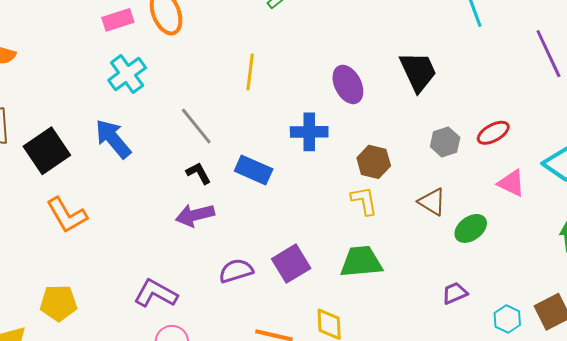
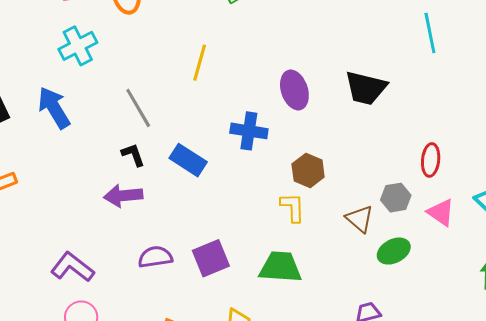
black trapezoid: (418, 72) -> (366, 88), turned 120
red ellipse: (493, 133) -> (431, 160), turned -64
gray hexagon: (445, 142) -> (396, 198), moved

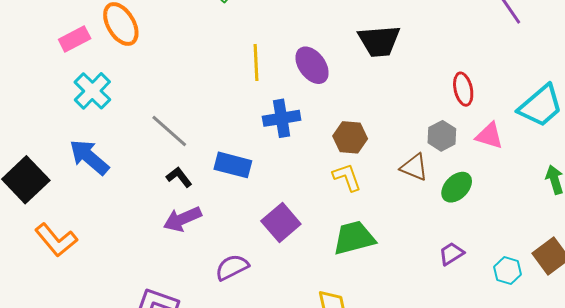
yellow line: (200, 63) -> (256, 62), moved
purple square: (211, 258) -> (281, 223), moved

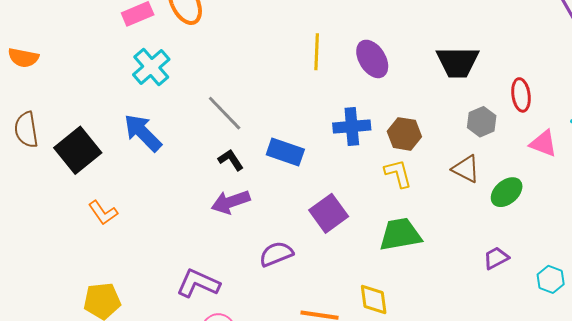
black trapezoid: (379, 41) -> (458, 62), moved
blue cross: (282, 118) -> (352, 127), moved
gray hexagon: (442, 136) -> (482, 122), moved
orange L-shape: (56, 240) -> (103, 213), size x0.7

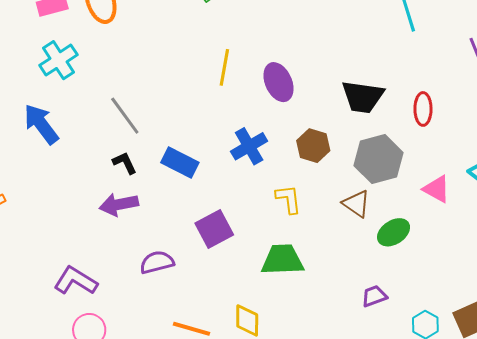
red ellipse: (521, 95) -> (423, 109), moved
gray hexagon: (482, 122) -> (378, 159), size x1.6
blue cross: (352, 127) -> (249, 146), turned -33
brown hexagon: (404, 134) -> (313, 146), moved

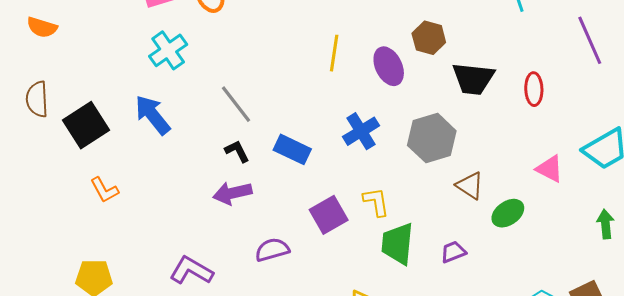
brown hexagon: (313, 146) -> (429, 38), moved
gray hexagon: (378, 159) -> (432, 138), moved
yellow L-shape: (289, 199) -> (376, 202), moved
green trapezoid: (282, 260) -> (398, 244), turned -81
purple trapezoid: (374, 296) -> (453, 252), moved

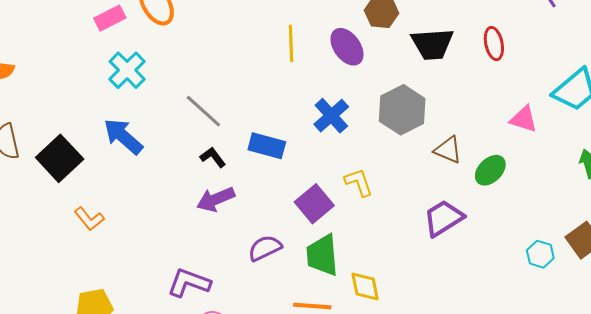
green trapezoid: (398, 244) -> (322, 255), moved
purple trapezoid: (453, 252) -> (443, 218), size x1.6

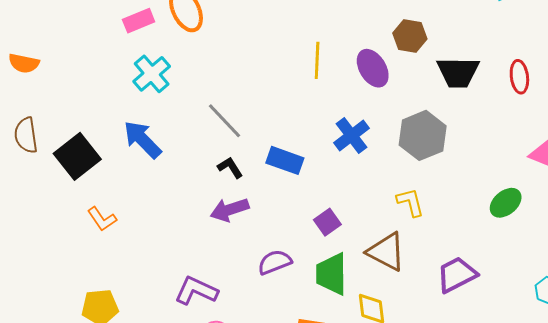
brown triangle: (448, 150) -> (386, 252), moved, size x1.4
yellow L-shape: (359, 182) -> (410, 202), moved
purple square: (314, 204) -> (327, 222), size x0.7
purple trapezoid: (443, 218) -> (457, 275), moved

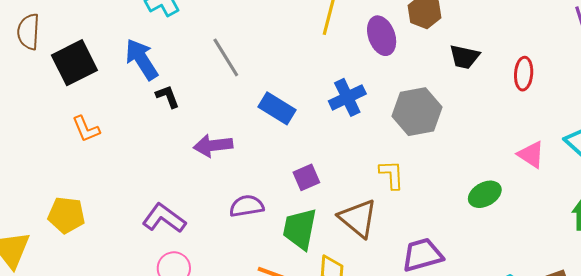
black trapezoid: (458, 72) -> (464, 57), size x0.7
black L-shape: (230, 168) -> (168, 96), moved

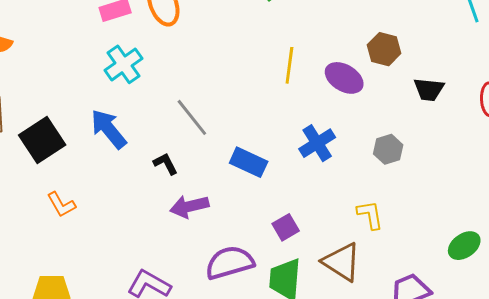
purple ellipse: (382, 36) -> (344, 78), turned -33
black L-shape: (168, 96) -> (166, 164), moved
gray hexagon: (417, 112) -> (388, 149), size x0.6
green ellipse: (485, 194) -> (464, 246), moved
purple semicircle: (247, 206) -> (230, 263), size x1.4

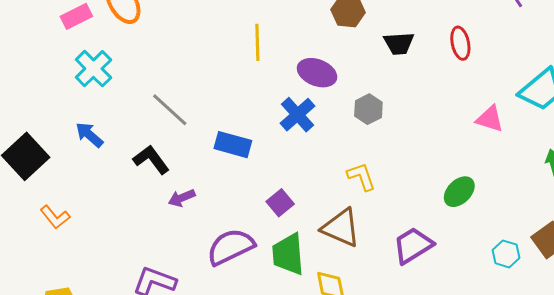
purple ellipse: (344, 78) -> (317, 73), moved
blue arrow: (109, 129) -> (89, 135), size x0.7
black L-shape: (166, 164) -> (151, 160), size x1.4
purple arrow: (189, 206) -> (182, 198), size x0.7

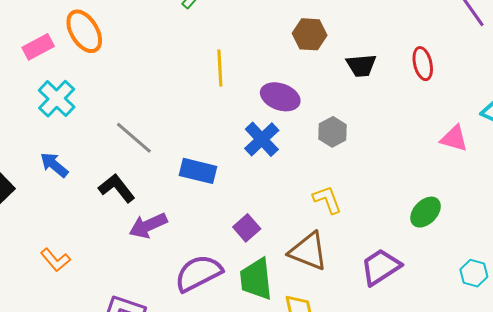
purple arrow: (182, 198) -> (148, 226), size x1.4
orange L-shape: (55, 217) -> (55, 260), moved

